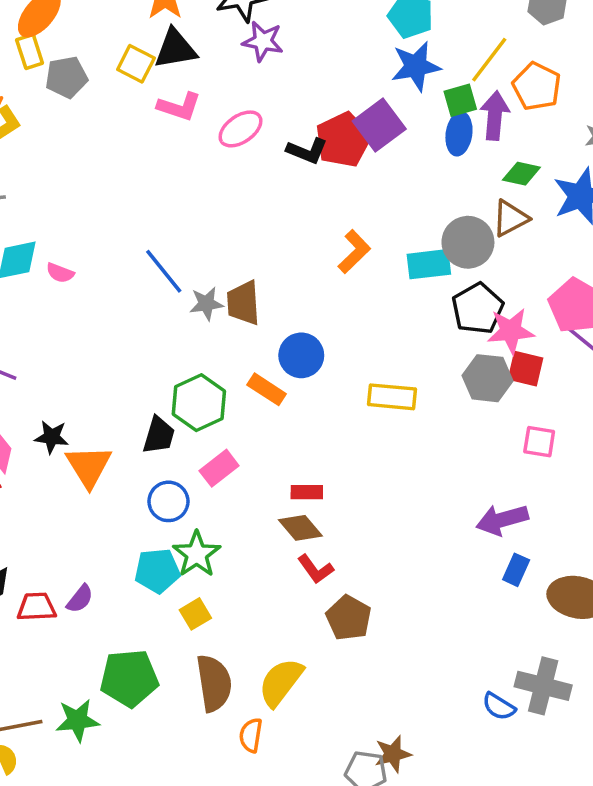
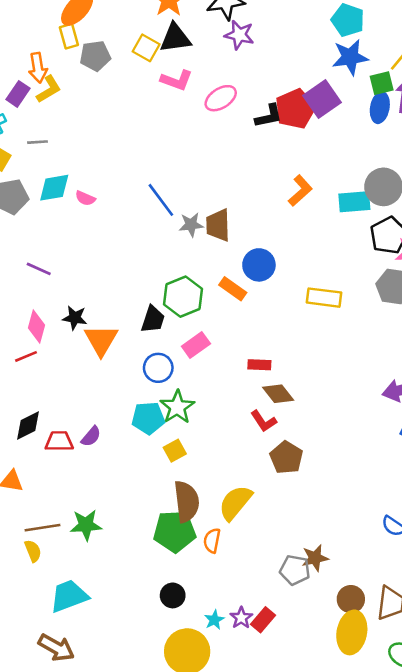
black L-shape: (307, 151) -> (269, 116), turned -36
brown diamond: (300, 528) -> (278, 394), moved
green pentagon: (129, 678) -> (175, 531), moved

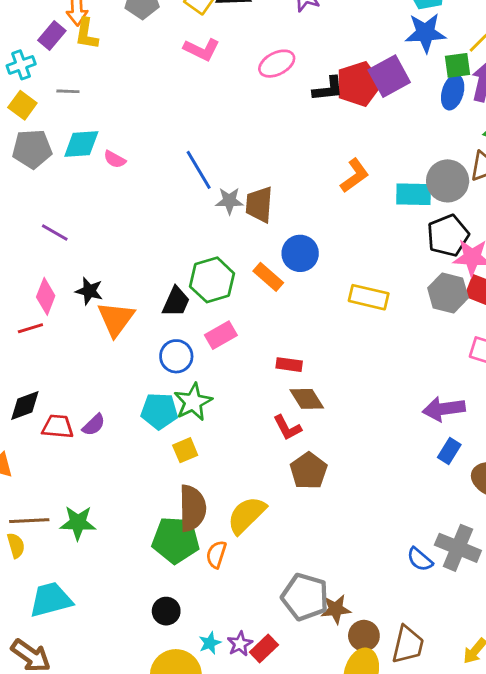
pink L-shape: (177, 80) -> (202, 49), moved
yellow L-shape: (49, 89) -> (87, 34), turned 124
brown star: (315, 558) -> (336, 609), moved
gray pentagon: (295, 570) -> (305, 597), size x1.4

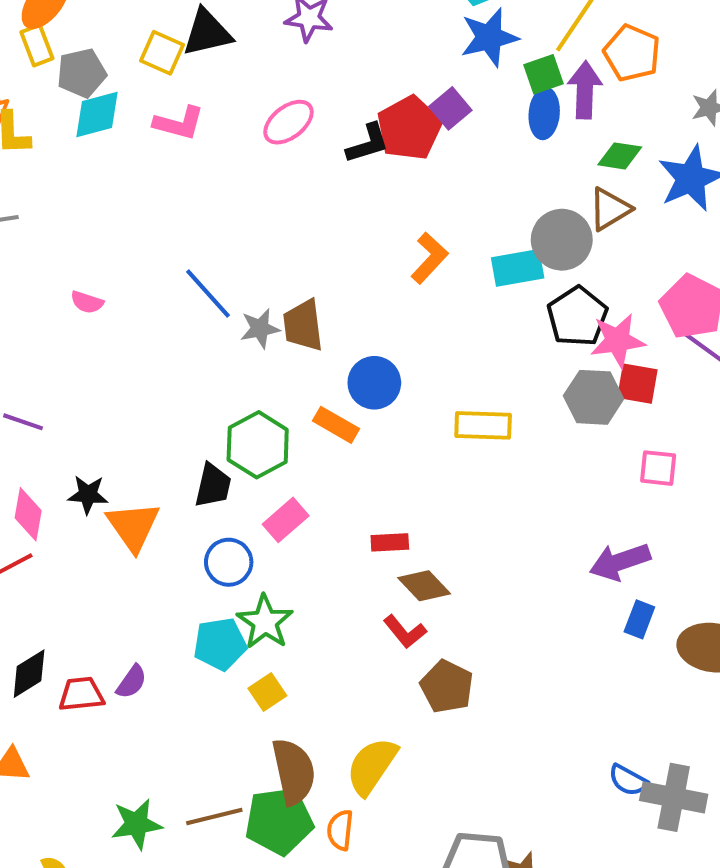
purple square: (389, 76) -> (450, 108), size x0.7
cyan diamond: (81, 144) -> (97, 115), moved
brown line: (29, 521) -> (214, 817), moved
gray cross: (458, 548) -> (674, 797), moved

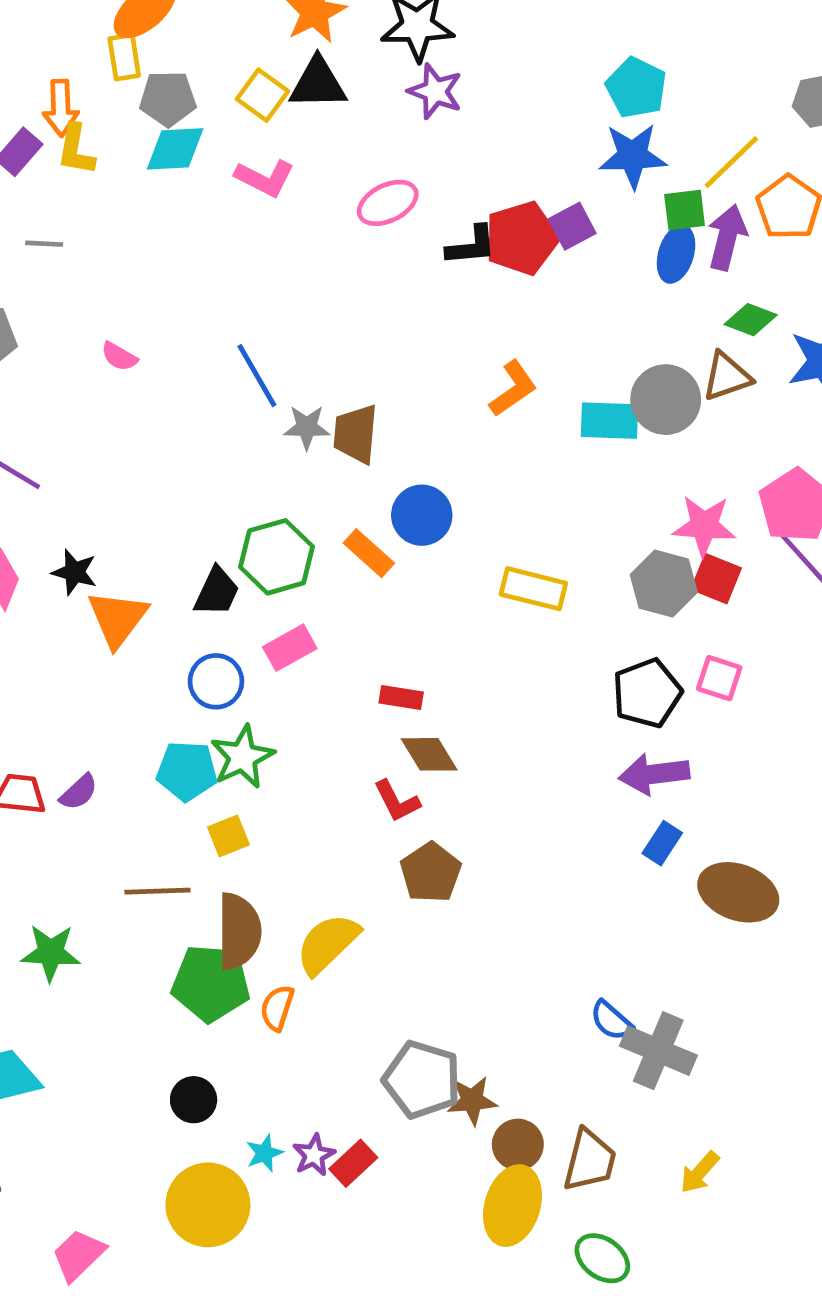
black pentagon: (577, 316) -> (647, 693), moved
brown line: (214, 817) -> (157, 891), moved

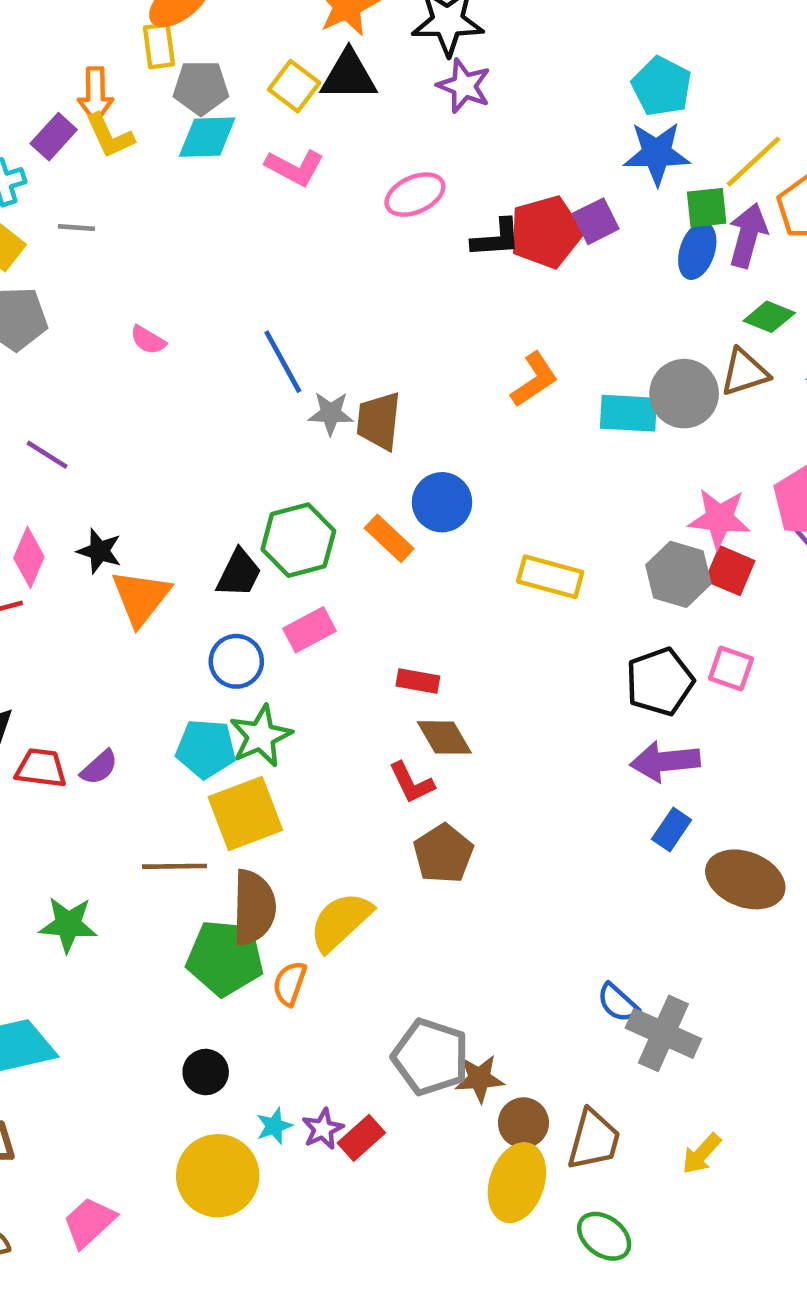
yellow L-shape: (76, 150) -> (110, 136), turned -36
yellow square: (228, 836) -> (245, 813), size x1.8

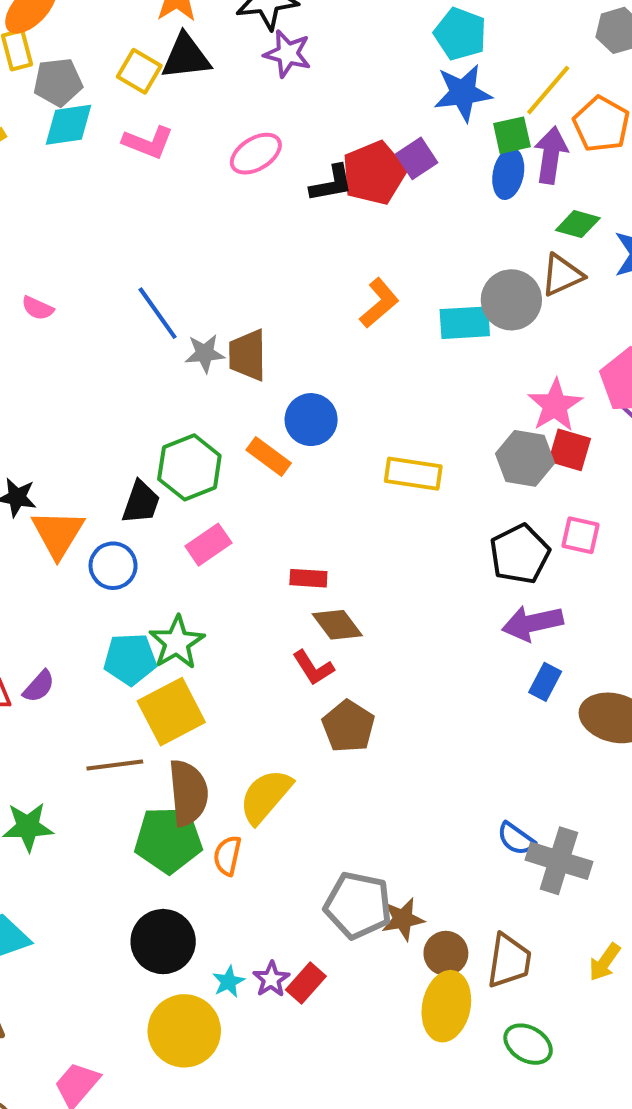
pink star: (719, 518) -> (555, 405), turned -30
blue circle: (236, 661) -> (113, 566), moved
black circle: (206, 1072) -> (163, 942), size x1.6

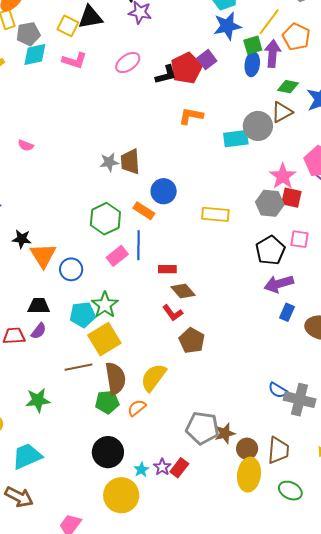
orange L-shape: (379, 303) -> (191, 116), moved, turned -125
blue line: (158, 313) -> (139, 245), moved, turned 40
black trapezoid: (141, 502) -> (39, 306), moved, turned -105
green pentagon: (168, 840) -> (107, 402), size x0.7
orange semicircle: (227, 856) -> (137, 408), turned 42

